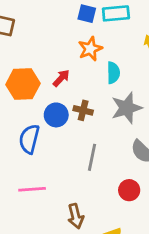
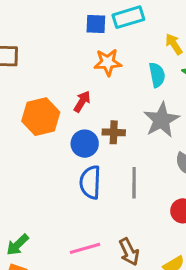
orange star: (90, 49) -> (108, 62), turned 30
cyan semicircle: (113, 73) -> (157, 75), moved
blue semicircle: (29, 139) -> (90, 182), moved
pink line: (32, 189) -> (85, 248), moved

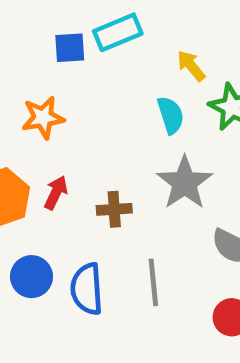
orange star: (108, 62) -> (43, 118), moved
red arrow: (82, 101) -> (56, 193), moved
blue circle: (85, 144) -> (31, 277), moved

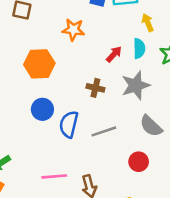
yellow arrow: (191, 66) -> (148, 23), moved
red arrow: (56, 193) -> (114, 54), moved
gray line: (153, 282) -> (104, 131), turned 60

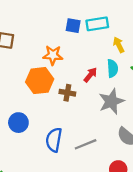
orange hexagon: (39, 64) -> (40, 81), moved
brown cross: (95, 88) -> (67, 93), moved
blue circle: (42, 109) -> (18, 123), moved

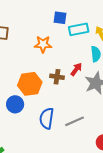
cyan rectangle: (97, 24) -> (79, 29), moved
red arrow: (90, 75) -> (76, 69), moved
orange hexagon: (40, 81) -> (30, 84), moved

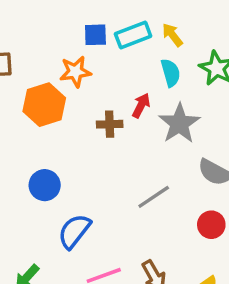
blue square: (60, 18) -> (95, 35), moved
orange hexagon: (30, 84) -> (44, 105), moved
blue semicircle: (47, 118) -> (74, 231), moved, turned 40

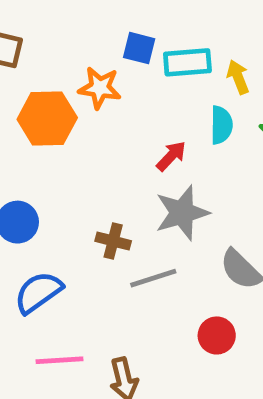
gray star: (179, 123) -> (182, 213), moved
brown cross: (110, 124) -> (113, 241), moved

